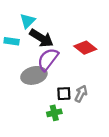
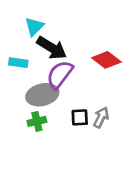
cyan rectangle: (12, 41) -> (18, 63), moved
green cross: (54, 113) -> (37, 121), moved

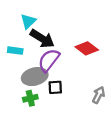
black square: (80, 117) -> (55, 87), moved
gray arrow: (101, 117) -> (99, 95), moved

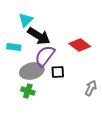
black square: (55, 87) -> (58, 72), moved
green cross: (30, 98) -> (28, 91), turned 32

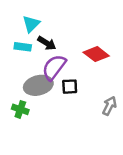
black arrow: (39, 36) -> (47, 43), size x0.7
cyan rectangle: (14, 47) -> (23, 47), moved
green cross: (28, 91) -> (20, 109), moved

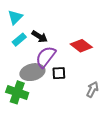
cyan triangle: (31, 24) -> (15, 17), moved
cyan rectangle: (23, 47) -> (19, 40), turned -48
green cross: (20, 109) -> (17, 92), size x1.5

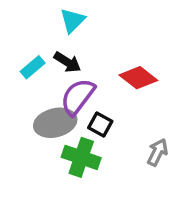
cyan triangle: (15, 17) -> (73, 20), moved
black square: (59, 73) -> (100, 125), turned 32
green cross: (17, 92) -> (81, 157), moved

